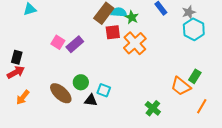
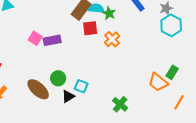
orange cross: (135, 43) -> (112, 39), size x0.7
purple rectangle: (75, 44) -> (52, 40), turned 30
black triangle: (91, 100) -> (68, 96), turned -40
green cross: (153, 108) -> (120, 104), moved

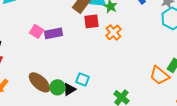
green circle: (58, 78) -> (57, 87), moved

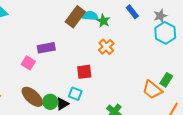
red square: (91, 21) -> (84, 72), moved
pink square: (36, 31) -> (28, 63), moved

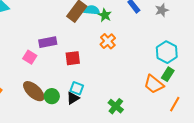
cyan hexagon: (165, 33) -> (167, 52), moved
red square: (84, 72) -> (73, 58), moved
black triangle: (62, 104) -> (73, 98), moved

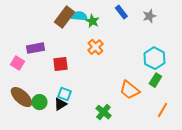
orange trapezoid: (154, 84) -> (129, 90), moved

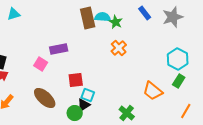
gray star: (149, 16) -> (173, 17), size x1.5
brown rectangle: (64, 17) -> (88, 18), turned -50
red square: (60, 64) -> (76, 80), moved
green circle: (39, 102) -> (75, 113), moved

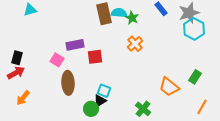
cyan hexagon: (178, 59) -> (194, 29), moved
red square: (76, 80) -> (95, 57), moved
brown ellipse: (45, 98) -> (68, 83), moved, turned 45

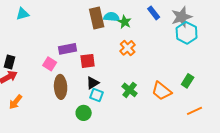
black triangle: (100, 101) -> (93, 83), moved
orange line: (202, 107) -> (195, 111), turned 35
green cross: (143, 109) -> (130, 90), moved

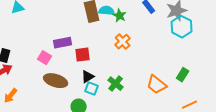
brown ellipse: (61, 87) -> (56, 81), turned -70
green cross: (130, 90) -> (116, 84), moved

